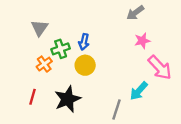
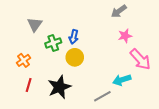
orange cross: (44, 64) -> (24, 60), moved
cyan arrow: (139, 91) -> (122, 80), turned 30
gray line: (117, 110) -> (102, 96), turned 42

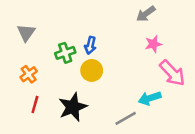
gray triangle: (35, 25) -> (26, 33), moved

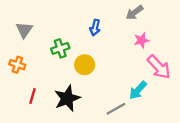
blue arrow: (90, 45) -> (95, 28), moved
orange cross: (29, 74) -> (17, 65), moved, turned -35
cyan arrow: (150, 98) -> (138, 90), turned -30

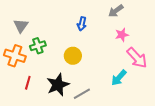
green cross: (60, 48) -> (38, 46), moved
orange cross: (17, 65) -> (15, 56), size x1.5
gray line: (116, 109) -> (82, 94), moved

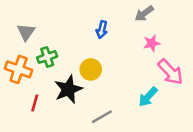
black star: (58, 85) -> (68, 89), moved

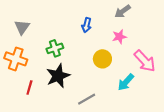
pink star: (152, 43) -> (119, 37), moved
green cross: (47, 57) -> (55, 48), moved
yellow circle: (91, 69) -> (102, 59), moved

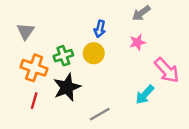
orange cross: (16, 59) -> (34, 68), moved
yellow circle: (102, 59) -> (94, 53), moved

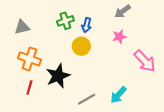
gray triangle: (26, 31) -> (22, 27), turned 42
green cross: (63, 56) -> (65, 21), moved
cyan arrow: (145, 95) -> (118, 95), moved

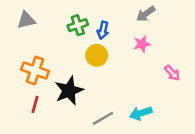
gray triangle: (22, 27) -> (26, 20), moved
pink arrow: (145, 61) -> (172, 73), size x0.6
cyan arrow: (118, 95) -> (141, 113), turned 30

